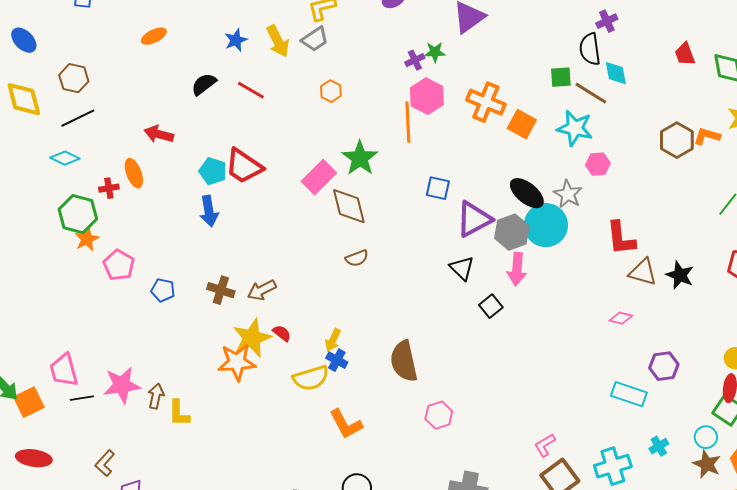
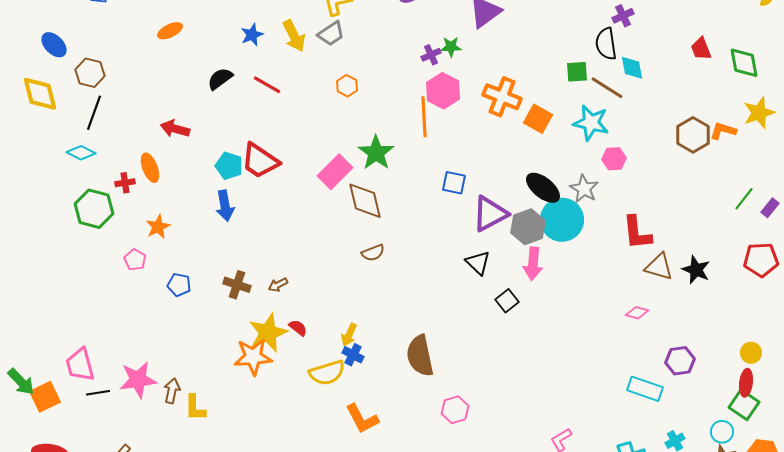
blue ellipse: (24, 40) -> (54, 45), moved
black line: (78, 118) -> (94, 113), turned -44
orange star: (87, 239) -> (158, 227), moved
pink pentagon: (119, 265) -> (135, 260), size x0.7
brown arrow: (262, 290) -> (278, 285), size x0.7

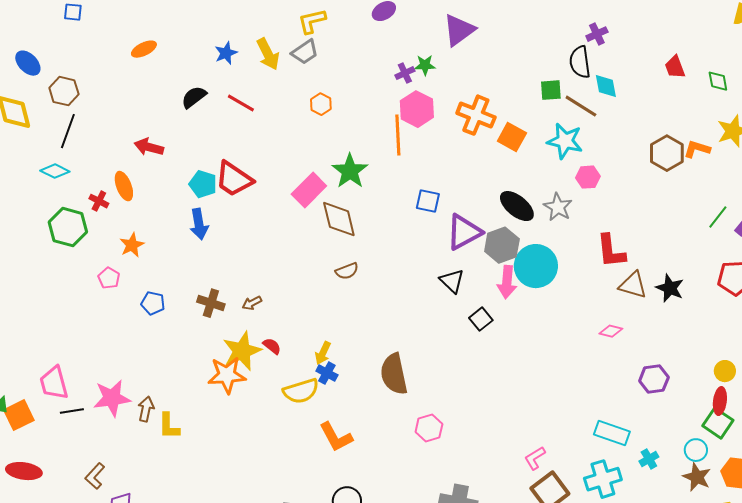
green diamond: (744, 63) -> (718, 81), size x0.7
red cross: (125, 183) -> (99, 201), turned 36
cyan circle: (562, 220) -> (536, 266), moved
cyan rectangle: (645, 389) -> (612, 433), moved

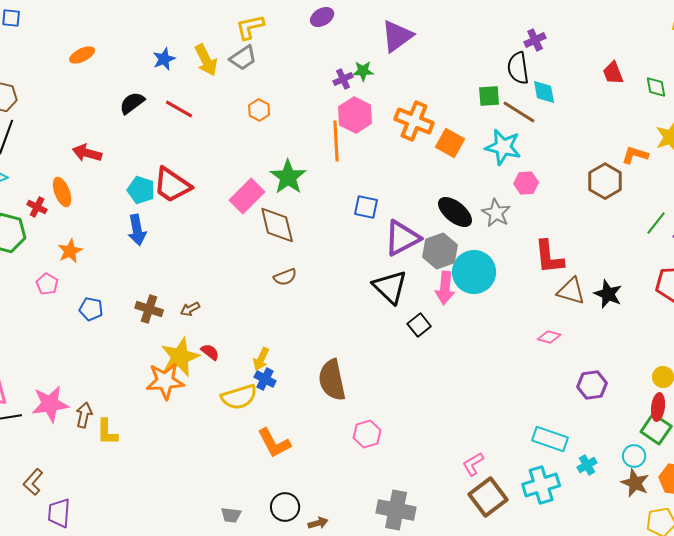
brown hexagon: (667, 153) -> (605, 181), moved
black triangle: (452, 281) -> (390, 287), size x1.4

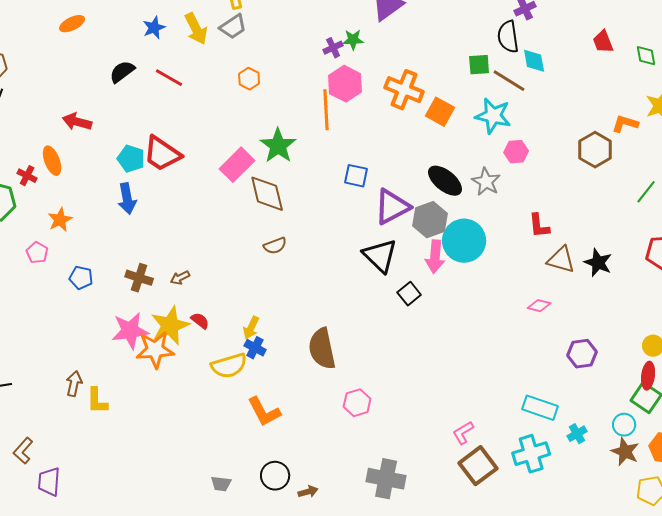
red L-shape: (549, 257) -> (539, 226), size x0.7
pink star: (50, 404) -> (130, 331), moved

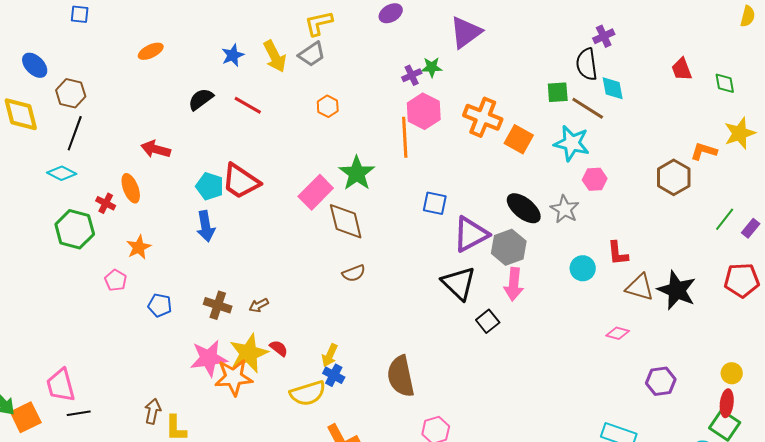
cyan circle: (464, 241) -> (583, 268), moved, size x0.6
black star: (598, 263) -> (677, 290), size x1.4

